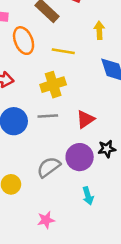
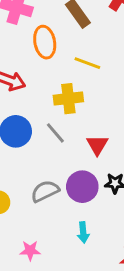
gray line: (48, 116) -> (55, 133), turned 42
red triangle: (85, 119) -> (97, 145), turned -36

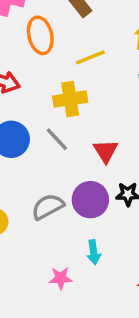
yellow line: (87, 63) -> (90, 57), turned -40
pink star: (30, 251) -> (61, 278), moved

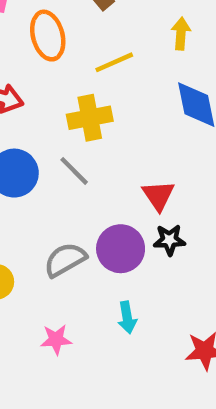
red triangle: (106, 151) -> (158, 196), moved
pink star: (61, 278) -> (56, 340), moved

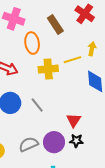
yellow line: (114, 62) -> (72, 60), moved
yellow cross: (90, 118) -> (48, 69), moved

